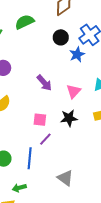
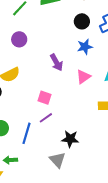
blue star: (77, 55) -> (85, 47), moved
black star: (69, 118) -> (70, 139), moved

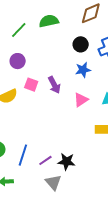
pink square: (45, 98) -> (31, 85), moved
purple line: (46, 118) -> (45, 160), moved

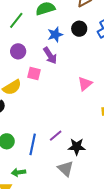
blue star: (83, 70) -> (55, 35), moved
purple arrow: (54, 85) -> (50, 56), moved
purple line: (45, 160) -> (56, 136), moved

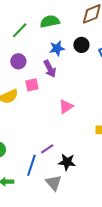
pink square: (34, 73) -> (32, 85), turned -32
pink triangle: (85, 84) -> (66, 107), moved
blue line: (33, 144) -> (31, 165), moved

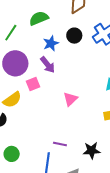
purple circle: (18, 61) -> (15, 63), size x1.6
purple line: (47, 149) -> (60, 144), turned 56
black star: (67, 162) -> (92, 151), moved

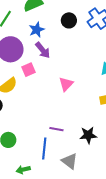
blue star: (51, 43) -> (37, 30), moved

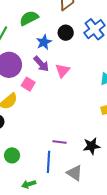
blue star: (37, 30) -> (44, 42), moved
pink square: (28, 70) -> (28, 84), turned -32
pink triangle: (66, 84) -> (63, 71), moved

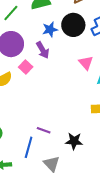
black circle: (66, 33) -> (73, 25), size x1.5
pink triangle: (63, 71) -> (86, 63), moved, turned -35

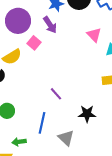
purple line: (44, 130) -> (56, 94), moved, turned 32

